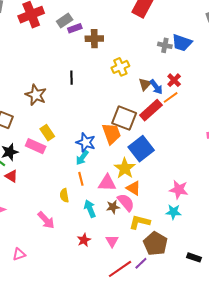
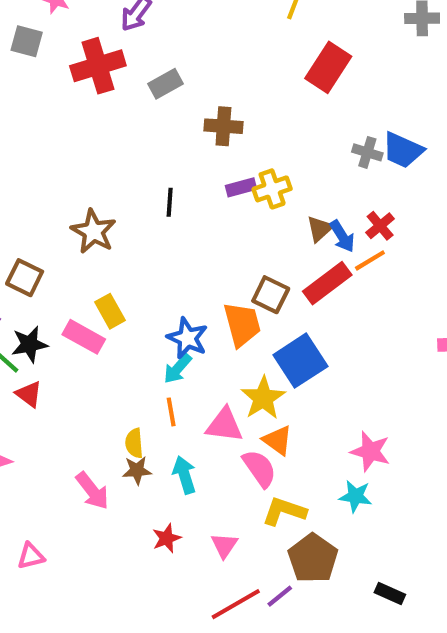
purple rectangle: (75, 28) -> (241, 187), moved
brown square: (124, 118) -> (271, 295), size x0.7
brown star: (113, 207) -> (137, 470), moved

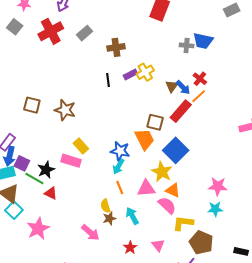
gray square: (27, 41) -> (15, 27), turned 35
black line: (170, 202) -> (108, 80), moved
brown square: (25, 278) -> (32, 105), moved

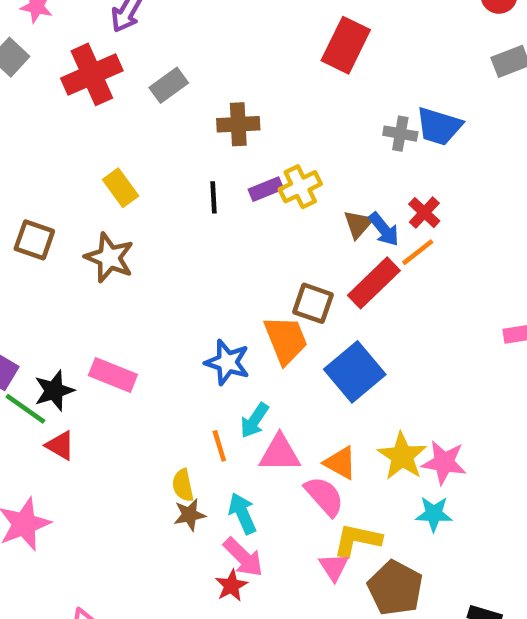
yellow rectangle: (81, 146) -> (121, 188), moved
cyan arrow: (118, 166) -> (254, 420), moved
yellow star: (162, 172) -> (402, 456), moved
pink arrow: (90, 233) -> (243, 557), moved
pink triangle: (158, 245) -> (334, 567), moved

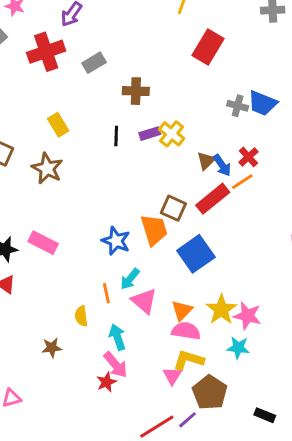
yellow cross: (300, 187) -> (172, 134), turned -30
pink triangle: (280, 453) -> (144, 301), turned 36
orange triangle: (340, 463) -> (182, 310), turned 40
pink semicircle: (324, 496) -> (186, 331), moved, turned -44
brown star: (190, 515) -> (52, 348), moved

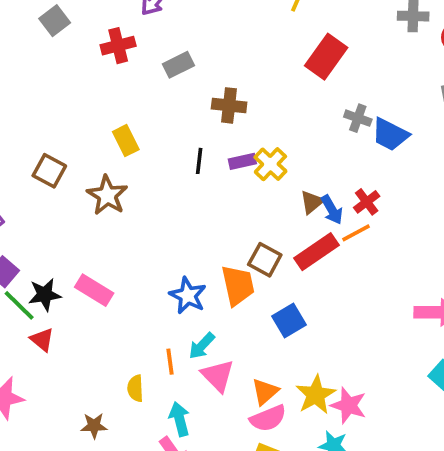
red cross: (46, 52) -> (118, 46), size x0.7
gray cross: (238, 106) -> (358, 118), moved
blue square: (196, 254) -> (289, 320), size x0.7
pink semicircle: (186, 331) -> (268, 418), turned 144

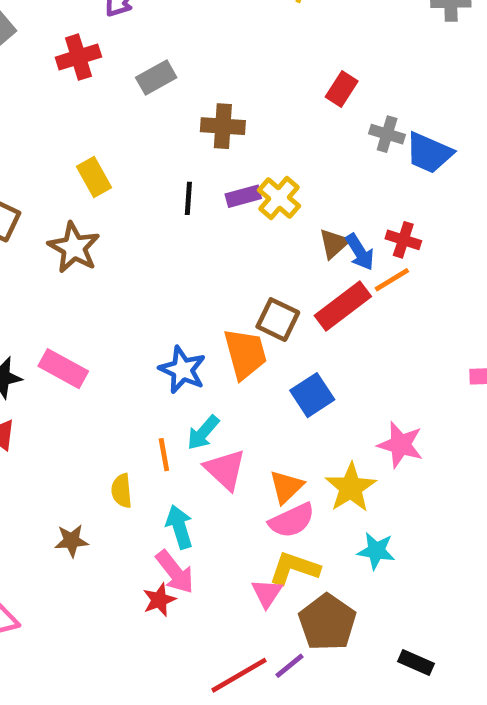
red rectangle: (326, 57) -> (342, 89), moved, size x0.6
red cross: (367, 202) -> (403, 240), turned -32
pink star: (348, 405) -> (400, 445), moved

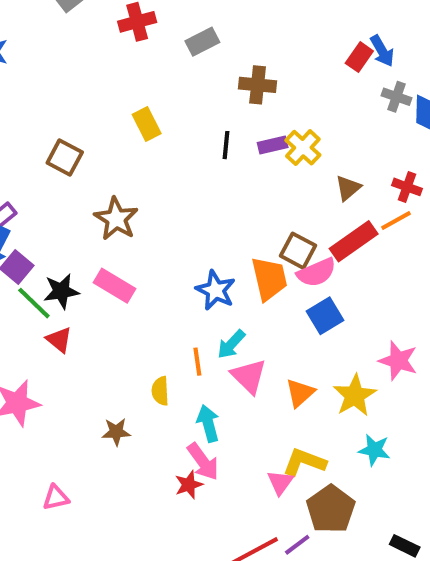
brown star: (74, 248) -> (116, 219), moved
blue arrow: (360, 252) -> (382, 51), moved
pink semicircle: (292, 520) -> (316, 273), moved

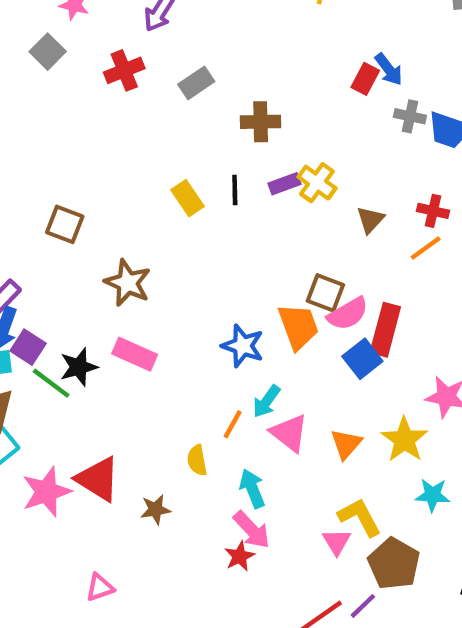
yellow rectangle: (147, 124) -> (187, 198), moved
red rectangle: (354, 241) -> (385, 330), moved, turned -33
red triangle: (59, 340) -> (98, 479), moved, size x1.6
orange line: (197, 362) -> (233, 424), turned 44
yellow L-shape: (304, 462) -> (360, 517), turned 48

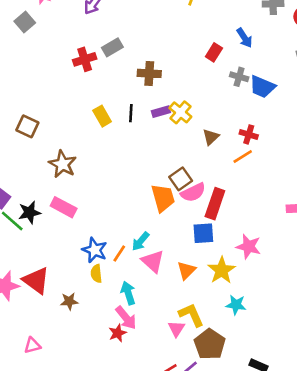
blue arrow: (389, 69) -> (244, 38), moved
red cross: (124, 70) -> (85, 59), moved
brown square: (325, 293) -> (181, 179), turned 30
blue star: (243, 346) -> (95, 250), moved
blue square: (362, 359) -> (203, 233), moved, turned 30

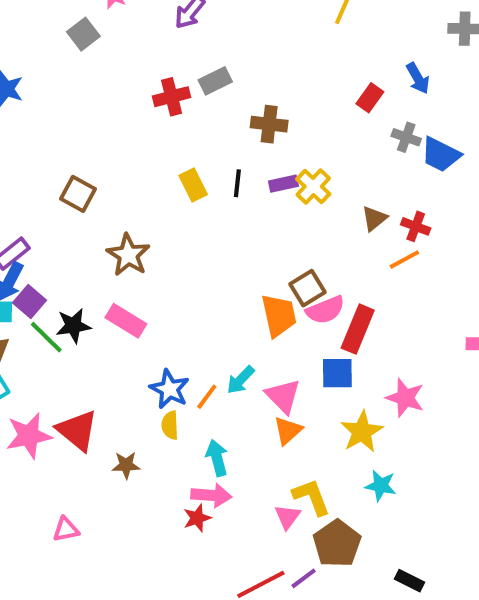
brown triangle: (211, 137) -> (374, 218), moved
pink triangle: (153, 261) -> (283, 396), moved
orange triangle: (186, 270) -> (288, 431), moved
pink arrow: (126, 318) -> (211, 495), turned -50

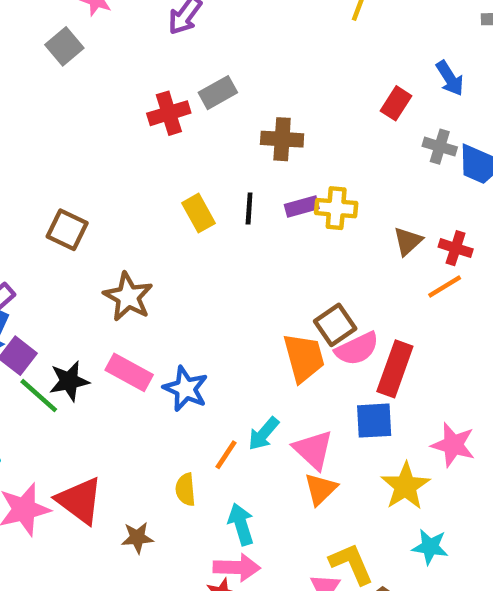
yellow cross: (313, 186) -> (336, 208), turned -36
blue star: (169, 389) -> (186, 389), moved

